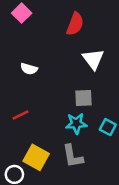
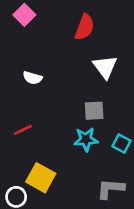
gray L-shape: (73, 156) -> (111, 189), moved, turned 105

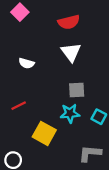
red semicircle: (85, 27) -> (69, 22), turned 55
white triangle: (105, 67) -> (71, 52), moved
yellow square: (41, 178) -> (44, 133), moved

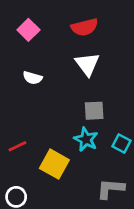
pink square: (20, 12) -> (28, 30), moved
red line: (19, 106) -> (17, 146), moved
cyan star: (70, 113) -> (86, 139), turned 30

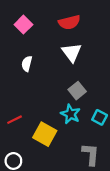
white semicircle: (33, 78) -> (27, 64), turned 88
gray square: (94, 111) -> (77, 91), turned -36
gray L-shape: (111, 189) -> (91, 154), turned 90

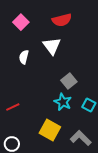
white triangle: (72, 53) -> (52, 46), moved
yellow square: (45, 134) -> (50, 130), moved
gray L-shape: (91, 154) -> (81, 138), turned -50

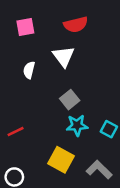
pink square: (21, 22) -> (25, 27), turned 35
gray square: (69, 81) -> (70, 100), moved
cyan star: (63, 102) -> (77, 125), turned -30

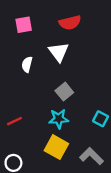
cyan star: (77, 125) -> (59, 119), moved

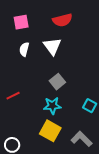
white semicircle: (27, 64) -> (24, 49), moved
red line: (15, 121) -> (13, 96), moved

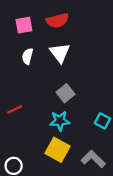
red semicircle: (62, 20) -> (57, 21), moved

